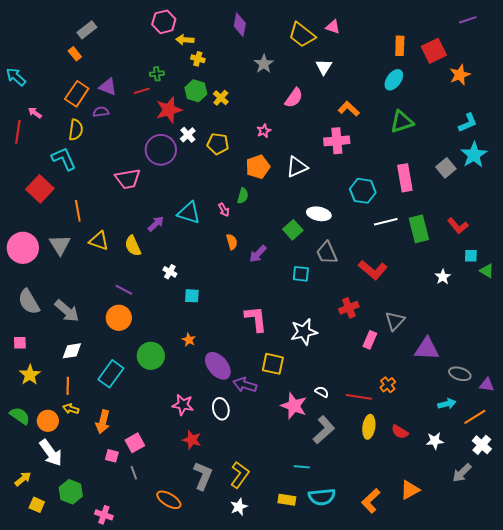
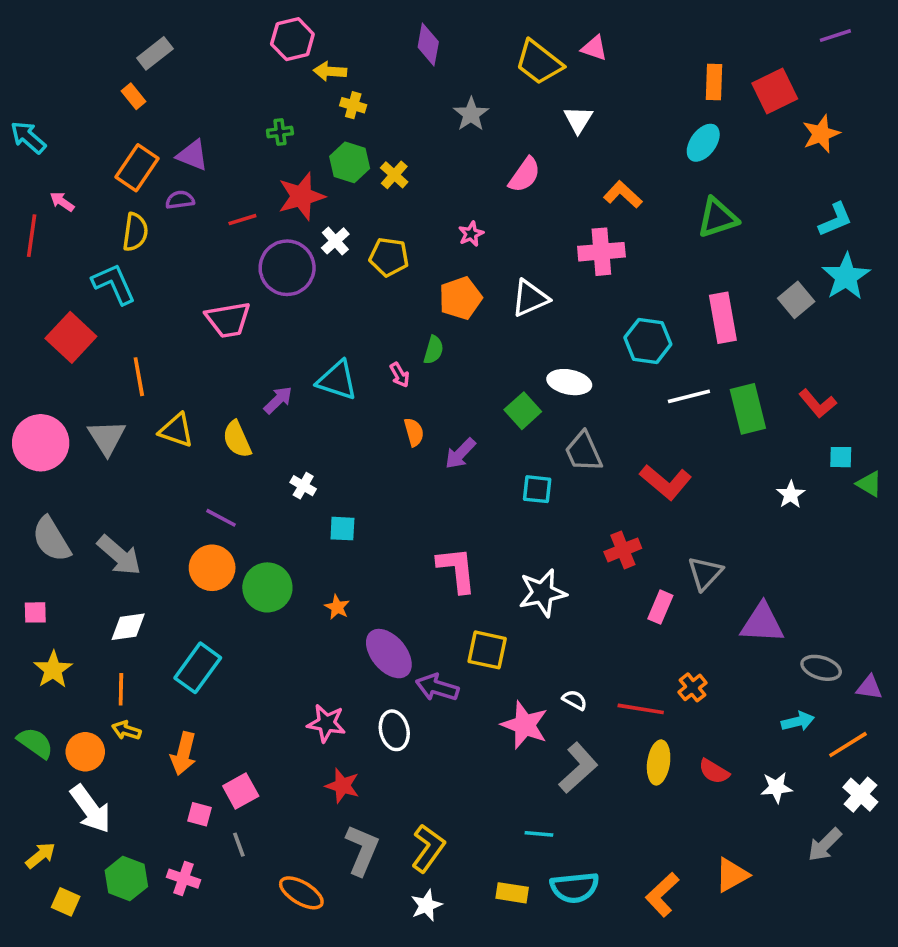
red line: (142, 91) -> (242, 220), moved
green circle: (151, 356) -> (267, 587), moved
pink cross: (104, 515) -> (183, 879), moved

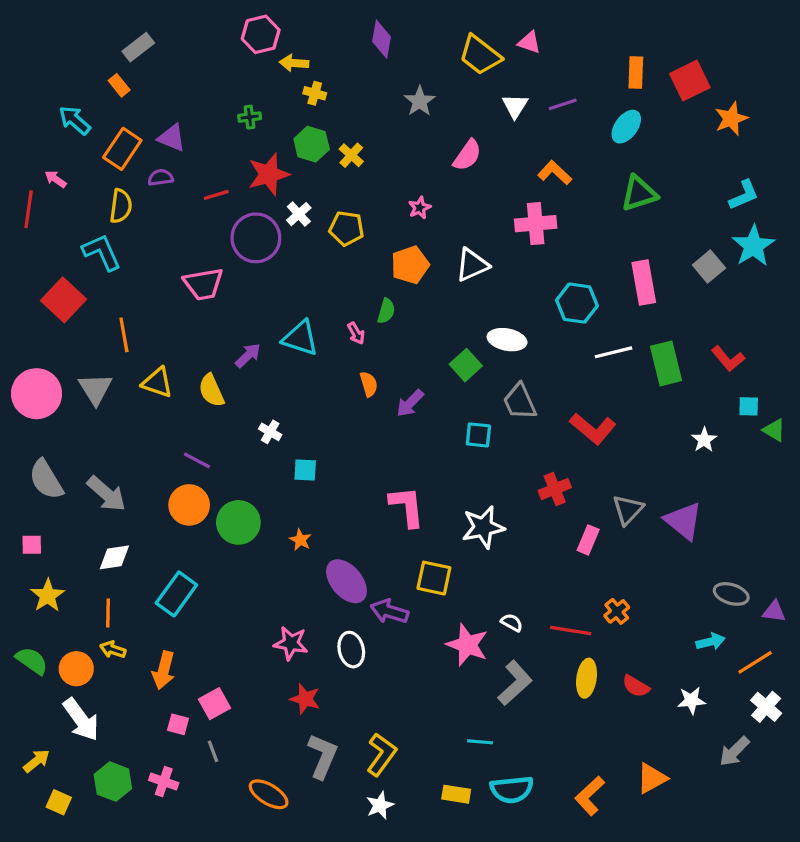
purple line: (835, 36) -> (563, 104), moved
cyan arrow: (28, 137) -> (75, 120), moved
purple triangle: (762, 623) -> (683, 521), moved, turned 36

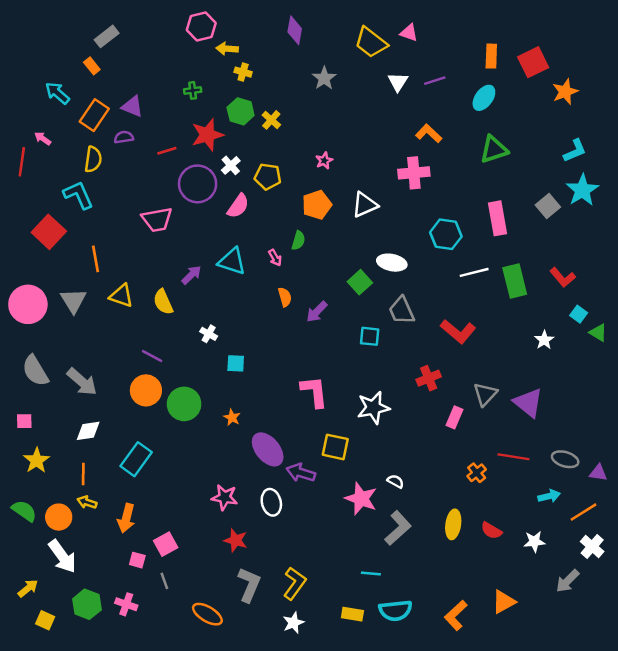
pink semicircle: (467, 155) -> (238, 206), moved
cyan square: (749, 406) -> (579, 314), turned 35
red line: (571, 631) -> (513, 457), moved

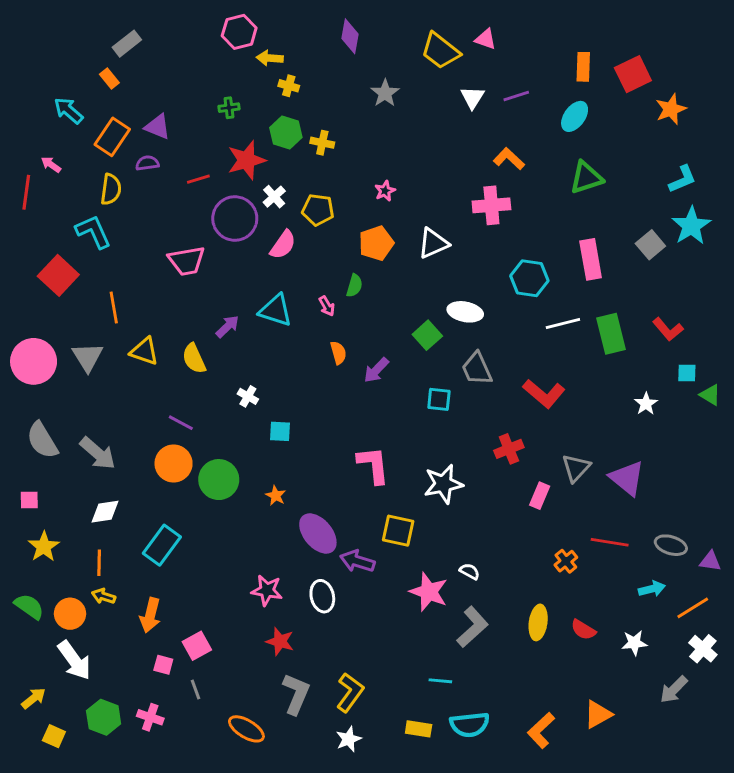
yellow cross: (271, 120) -> (322, 143), turned -30
cyan square: (579, 314) -> (687, 373), turned -35

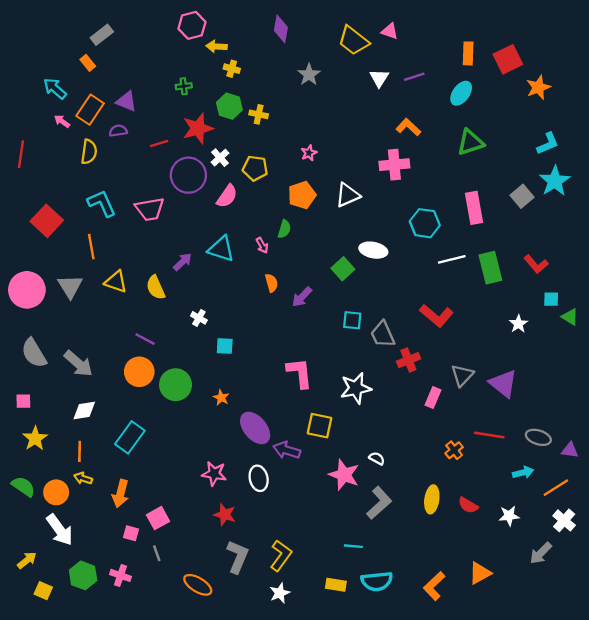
pink arrow: (51, 165) -> (62, 121), moved
cyan L-shape: (93, 232) -> (102, 203), moved
gray trapezoid: (477, 369) -> (383, 334), moved

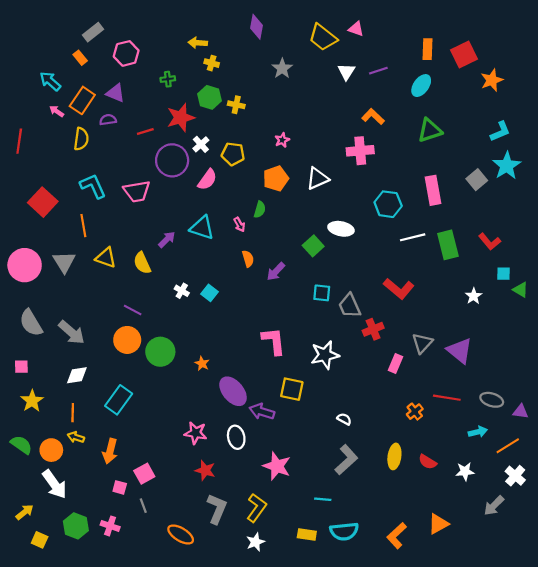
pink hexagon: (192, 25) -> (126, 53), moved
cyan square: (225, 346) -> (209, 293), moved, turned 35
pink star: (344, 475) -> (277, 466), moved

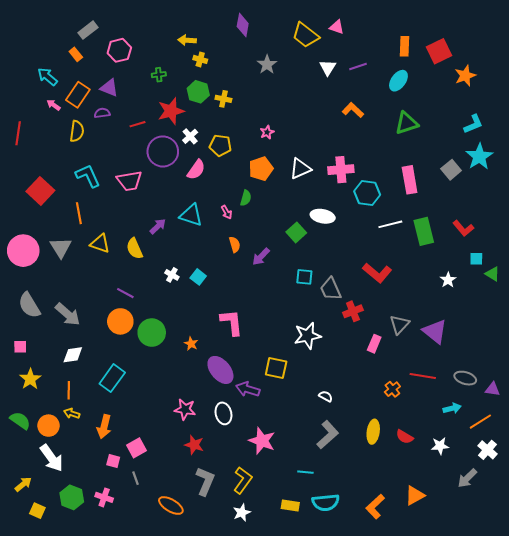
pink cross: (360, 151) -> (341, 170), moved
pink L-shape: (274, 341) -> (232, 322), moved

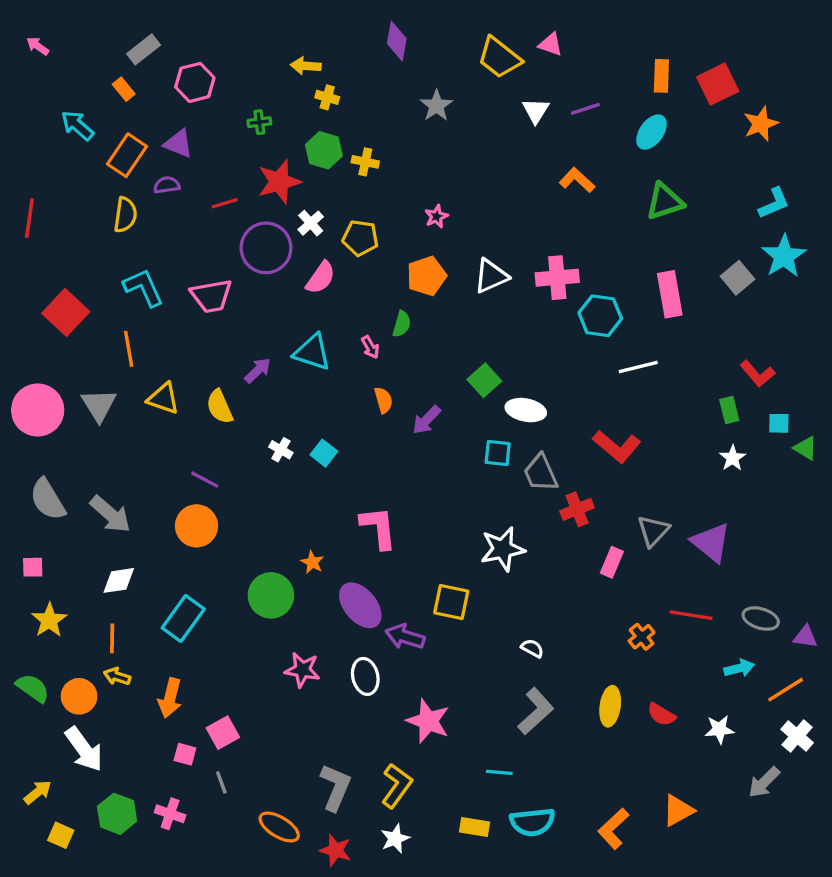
pink arrow: (54, 105) -> (38, 46), moved
white ellipse: (323, 216) -> (526, 410), moved
green rectangle: (424, 231) -> (729, 410), moved, size x0.6
green circle: (152, 333) -> (271, 595), moved
red star: (194, 445) -> (335, 850), moved

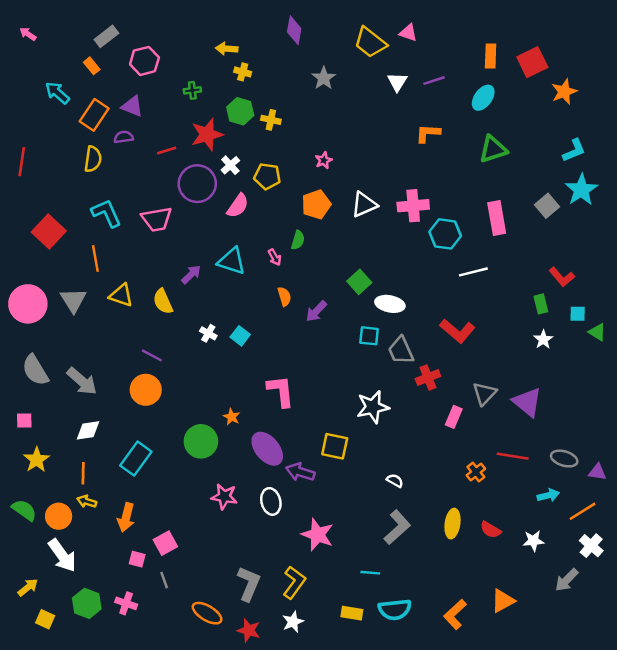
orange L-shape: (577, 180) -> (428, 133), turned -40

